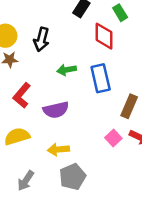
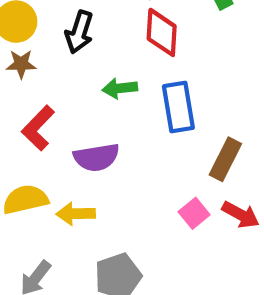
red diamond: (104, 36) -> (162, 32), moved
yellow arrow: (58, 150) -> (76, 214), moved

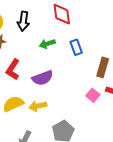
blue rectangle: (178, 107) -> (76, 47), size x0.7

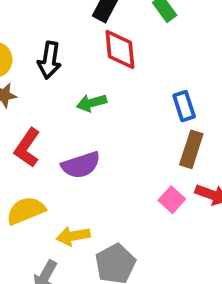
blue rectangle: (76, 47) -> (184, 106), moved
yellow arrow: (38, 106) -> (73, 236), moved

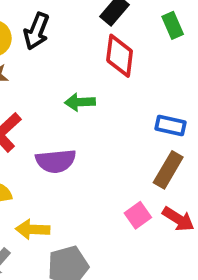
black arrow: (49, 60) -> (36, 31), moved
blue rectangle: (184, 106) -> (170, 126), turned -72

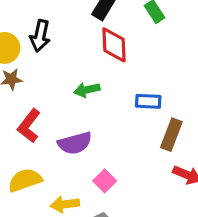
blue rectangle: (170, 126) -> (148, 101), moved
pink square: (138, 215) -> (105, 181), moved

